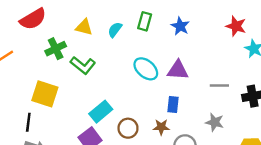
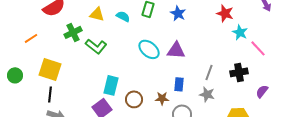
cyan semicircle: (115, 30) -> (123, 16), turned 80
gray line: (219, 85) -> (209, 72), moved, turned -70
yellow square: (45, 94) -> (50, 69), moved
blue rectangle: (173, 104) -> (179, 84), moved
cyan rectangle: (101, 112) -> (111, 85), turned -36

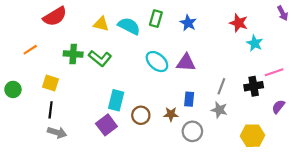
cyan semicircle: (123, 16) -> (129, 26), size x1.5
green cross: (73, 32) -> (73, 54), moved, turned 30
pink line: (258, 48) -> (274, 72), moved, turned -66
yellow square: (50, 69) -> (51, 83), size x0.7

